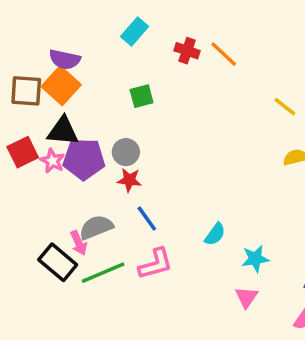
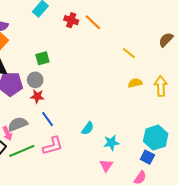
green square: (142, 96) -> (42, 58), moved

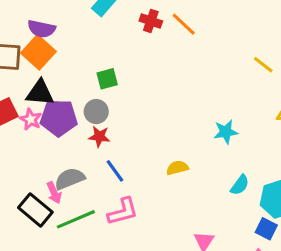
yellow line: (129, 53) -> (263, 65), moved
yellow semicircle: (135, 83) -> (177, 168), moved
cyan semicircle: (88, 128) -> (240, 185), moved
cyan star: (111, 143) -> (226, 132), moved

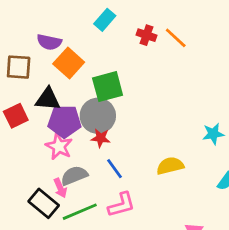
orange square: (38, 52) -> (69, 63), moved
green square: (107, 79) -> (108, 87), size x1.6
gray circle: (96, 112) -> (98, 116), size x1.6
pink star: (31, 119) -> (59, 146), moved, size x1.4
yellow semicircle: (177, 168) -> (170, 166), size x1.4

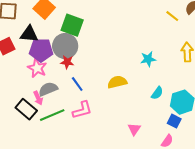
green square: (108, 87) -> (72, 25), turned 35

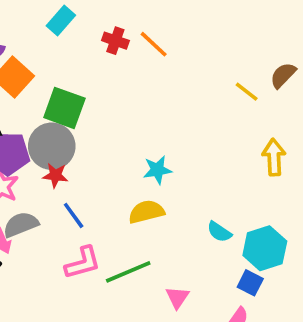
cyan star: (148, 59) -> (157, 170), moved
cyan semicircle: (157, 93) -> (219, 232), turned 88
green line: (52, 115) -> (128, 272), moved

